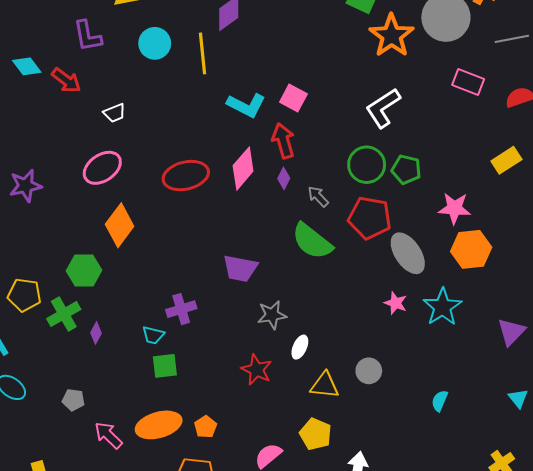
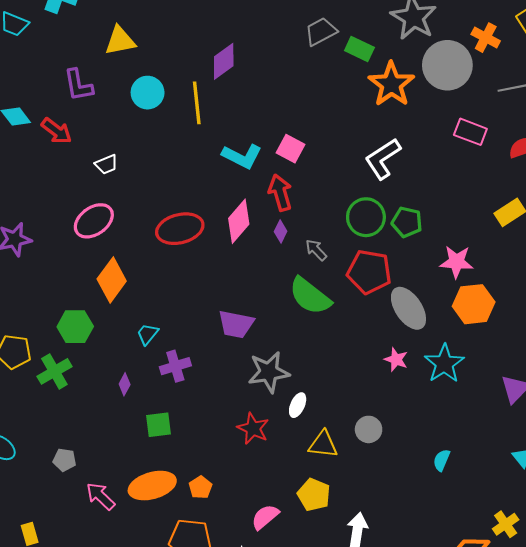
gray star: (272, 315) -> (269, 372), size x1.4
purple diamond: (96, 333) -> (125, 384), moved
cyan trapezoid: (153, 335) -> (148, 334), moved, turned 115

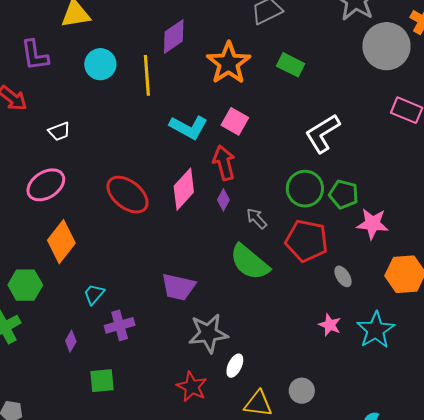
green rectangle: (359, 49) -> (291, 65), moved
orange star: (391, 84) -> (229, 63), moved
red ellipse: (180, 229) -> (127, 195), turned 51
pink star: (457, 262) -> (372, 224), moved
gray ellipse: (408, 308) -> (343, 276), size x0.5

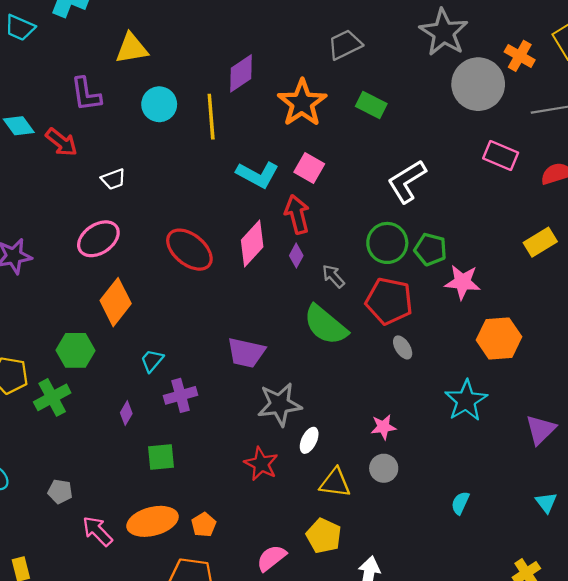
gray ellipse: (343, 276) -> (403, 347), moved
pink star: (330, 325) -> (383, 427), moved, turned -30

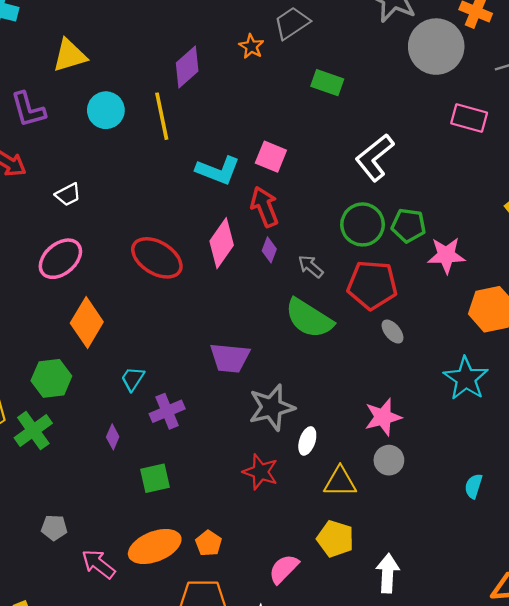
orange star: (302, 103) -> (251, 46), moved, size x0.5
pink star: (383, 427) -> (383, 417), size x1.4

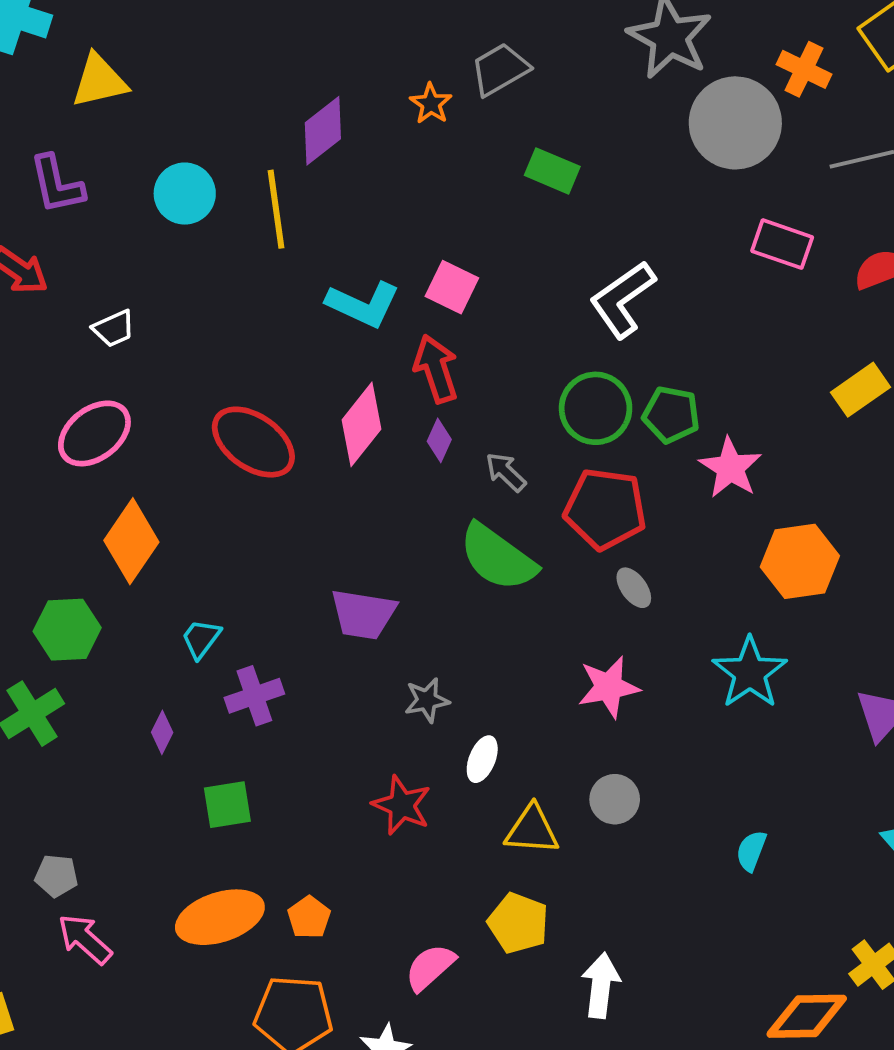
yellow triangle: (70, 55) -> (99, 81), moved
pink star: (446, 255) -> (730, 468), turned 30
gray star: (272, 407) -> (427, 700), size x0.6
pink star: (383, 417) -> (609, 687), moved
pink arrow: (98, 564) -> (85, 939), moved

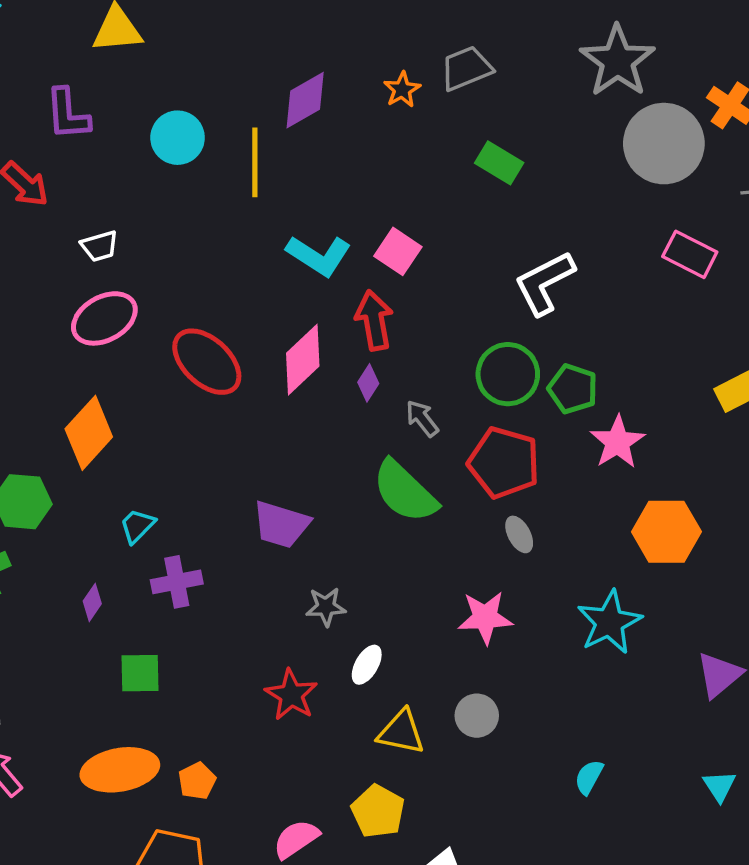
pink ellipse: (94, 433) -> (104, 318), moved

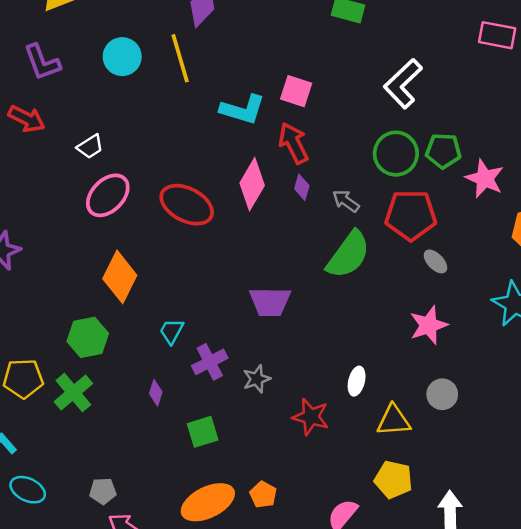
green semicircle: (405, 492) -> (348, 255), turned -82
gray star: (326, 607) -> (257, 379), moved

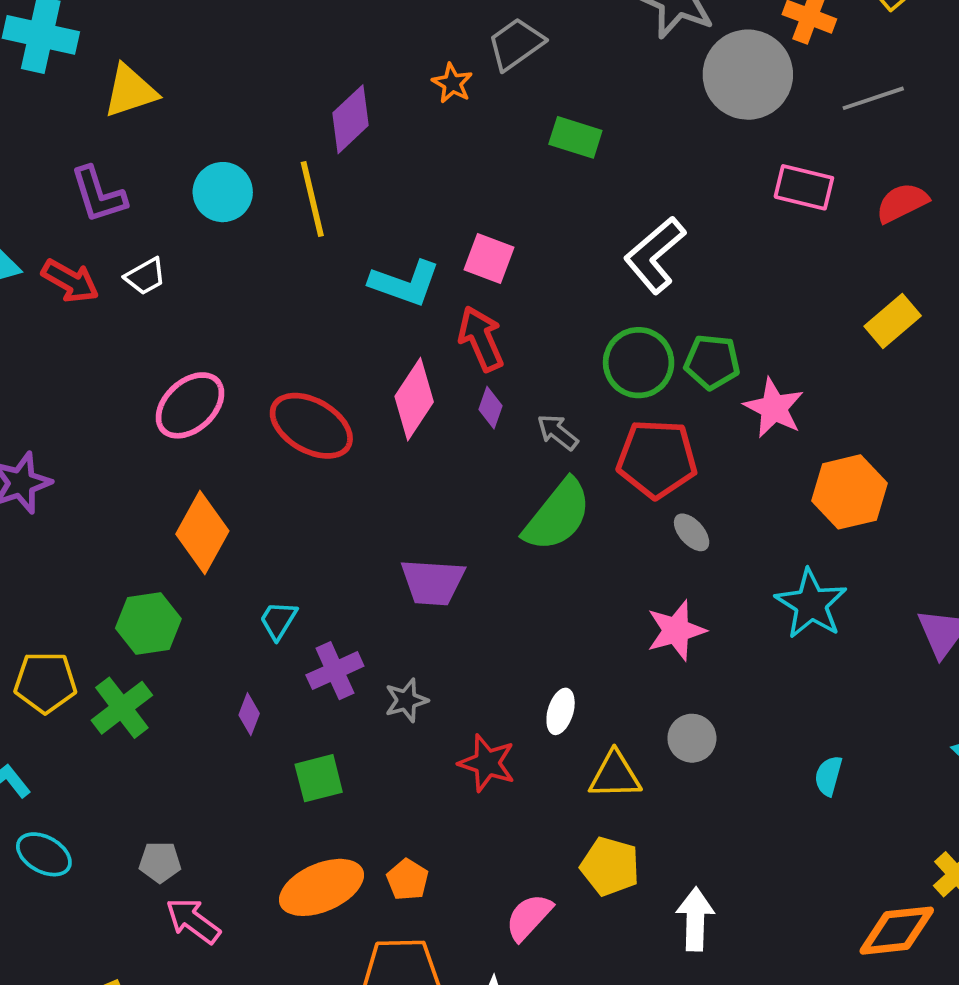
white trapezoid: (90, 147) -> (145, 276), moved

